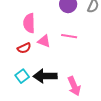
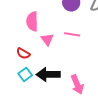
pink triangle: (44, 41) -> (47, 39), turned 32
red semicircle: (24, 48) -> (23, 53), moved, turned 56

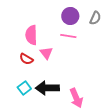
pink line: (72, 34) -> (68, 36), moved
red semicircle: (23, 53) -> (26, 59), moved

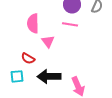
red semicircle: (26, 59) -> (28, 58), moved
cyan square: (24, 88) -> (17, 76), moved, turned 32

